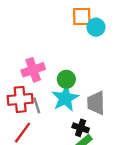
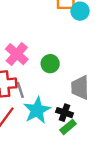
pink cross: (33, 70) -> (17, 54), turned -30
cyan star: (65, 98) -> (37, 110), moved

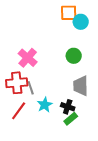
green circle: (50, 64) -> (74, 56), moved
cyan star: (37, 110) -> (45, 105), size x0.7

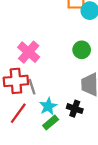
green rectangle: (71, 119) -> (51, 122), moved

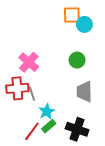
black cross: (75, 109) -> (77, 129), moved, size x1.5
red line: (18, 113) -> (32, 131), moved

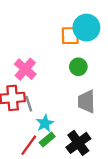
orange square: (72, 15) -> (70, 36), moved
cyan circle: (84, 24) -> (86, 28), size x1.5
black cross: (77, 129) -> (78, 143), turned 35

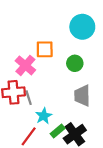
orange square: (70, 36) -> (45, 49), moved
green rectangle: (47, 139) -> (58, 131), moved

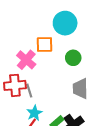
cyan circle: (82, 27) -> (65, 23), moved
cyan star: (44, 116) -> (34, 113), moved

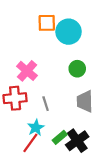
orange square: (45, 45) -> (47, 23), moved
gray line: (29, 91) -> (46, 104), moved

